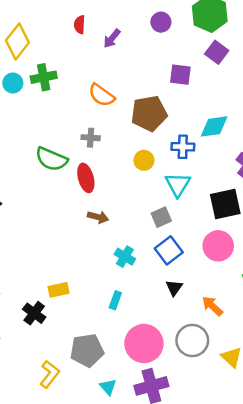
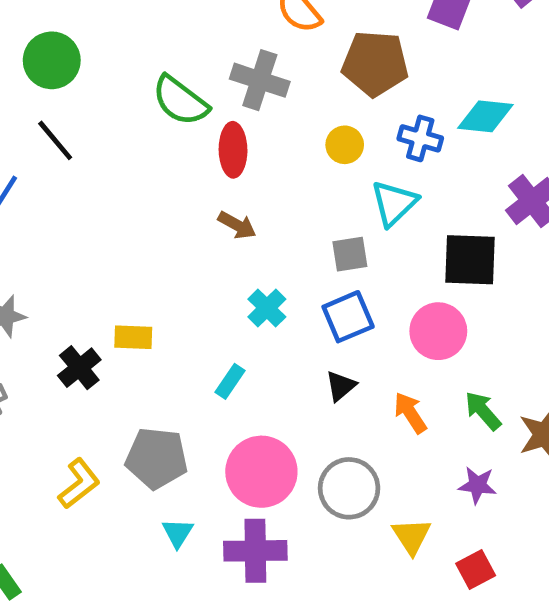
gray cross: (91, 138) -> (260, 80), size x1.6
orange arrow: (212, 306) -> (410, 413), moved

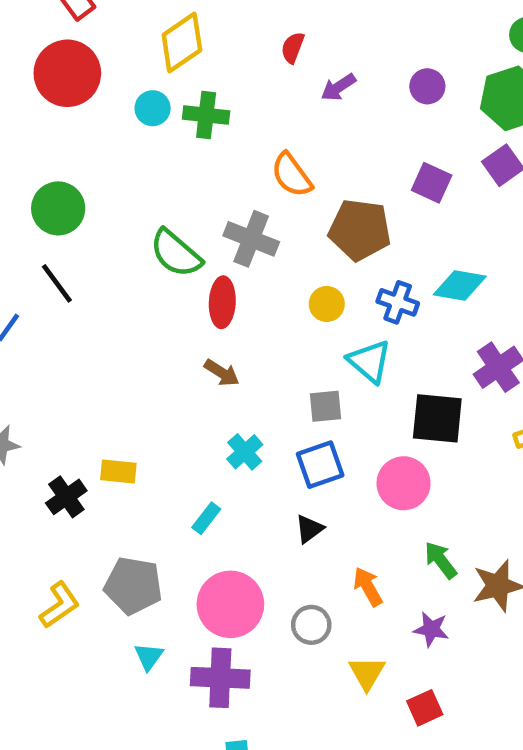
cyan triangle: (394, 203) -> (369, 361), turned -39
orange arrow: (410, 413) -> (368, 587), moved
gray circle: (349, 488) -> (311, 625), size x0.7

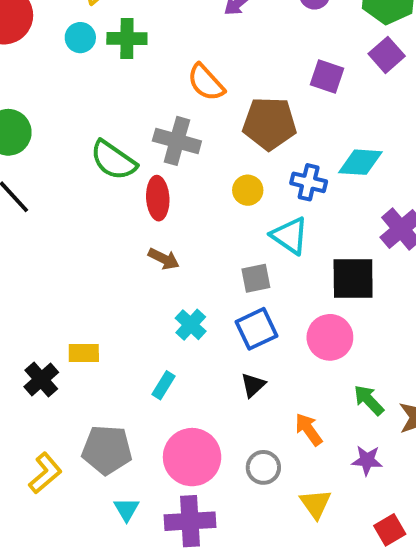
red square: (425, 708) -> (390, 530), moved

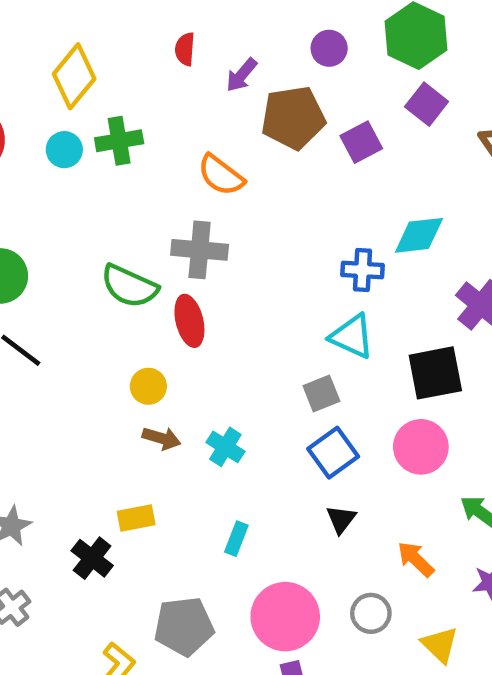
purple square: (327, 76) -> (361, 142), turned -36
brown pentagon: (269, 123) -> (293, 118), moved
yellow circle: (248, 190) -> (148, 386), moved
brown arrow: (164, 259) -> (162, 438), moved
cyan cross: (191, 325) -> (225, 447), moved

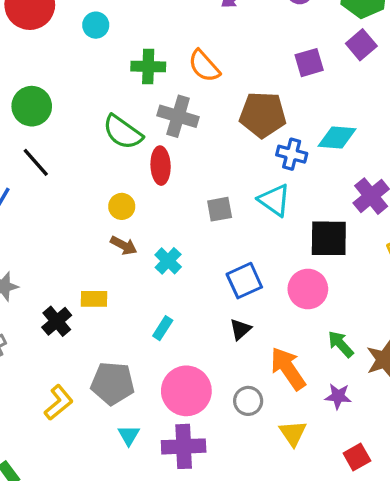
brown pentagon: (293, 118) -> (263, 115), moved
green cross: (119, 141) -> (148, 67), moved
gray square: (321, 394) -> (220, 209), moved
orange arrow: (416, 559) -> (288, 369), size x1.5

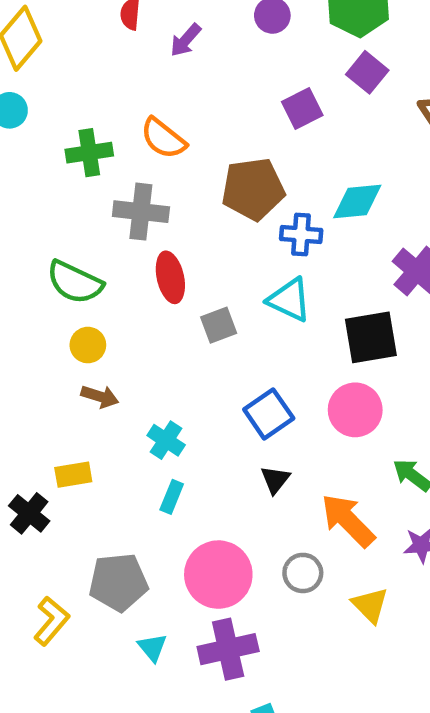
green semicircle: (123, 132) -> (75, 282), moved
red ellipse: (161, 166) -> (170, 277), moved
cyan cross: (168, 261) -> (166, 440), moved

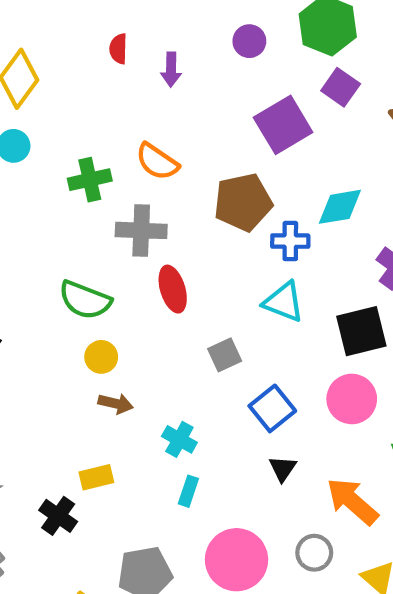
purple arrow: (186, 40) -> (171, 70), turned -36
purple square: (302, 109) -> (283, 125), size x1.5
gray square: (219, 325) -> (225, 355), moved

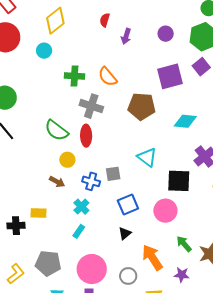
blue cross: (290, 241) -> (91, 181), moved
red ellipse: (173, 289) -> (86, 136), moved
yellow circle: (101, 357) -> (67, 160), moved
black cross: (58, 516) -> (16, 226), turned 36

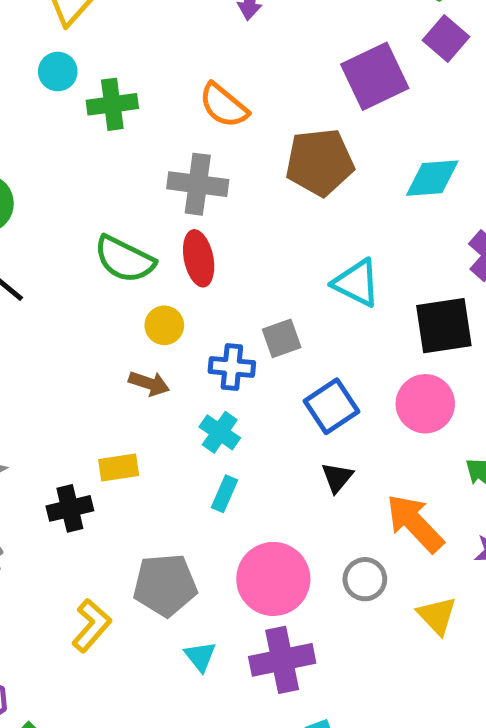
green cross: (74, 76) -> (112, 104), moved

